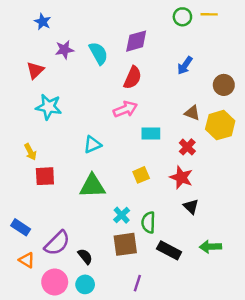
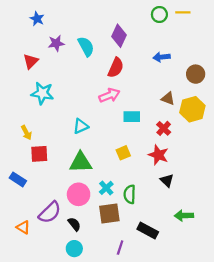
purple diamond: (136, 41) -> (119, 36), turned -50
blue arrow: (185, 65) -> (162, 57), turned 49
blue rectangle: (21, 227) -> (18, 179), moved
black rectangle: (169, 250) -> (148, 230), moved
pink circle: (55, 282) -> (79, 194), moved

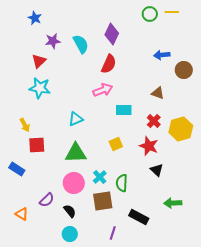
blue arrow: (162, 57) -> (162, 55), moved
red triangle: (31, 61) -> (39, 61), moved
yellow hexagon: (192, 109) -> (181, 129), moved
purple semicircle: (50, 212) -> (47, 200), size x0.7

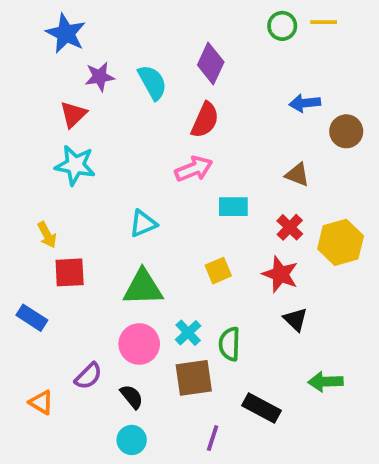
blue star: (35, 18) -> (66, 33), size x1.5

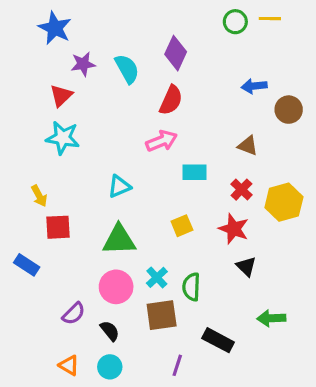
orange triangle: (41, 402) -> (69, 365), moved

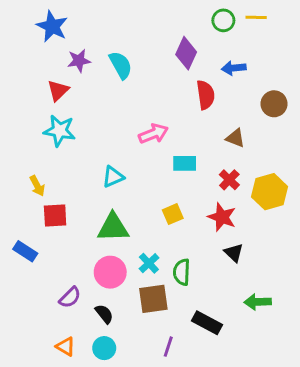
purple diamond: (176, 53) -> (186, 53), moved
blue arrow: (254, 86) -> (234, 68), moved
red semicircle: (171, 100) -> (206, 95), moved, turned -32

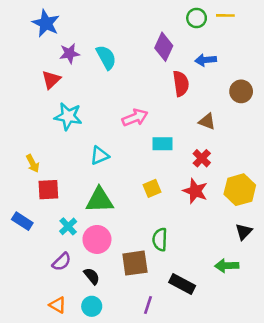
cyan star: (60, 131) -> (68, 116), moved
yellow hexagon: (270, 192) -> (240, 190), moved
black triangle: (234, 253) -> (244, 232), moved, turned 30
cyan cross: (149, 263) -> (68, 226), moved

